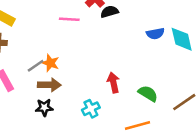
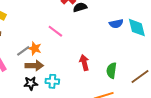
pink line: (69, 19) -> (55, 31), moved, turned 35
green semicircle: (148, 93) -> (112, 70), turned -112
cyan cross: (91, 109) -> (52, 81), moved, turned 32

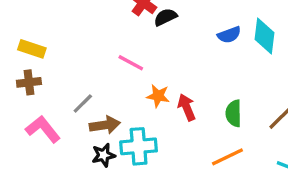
cyan diamond: (137, 28) -> (264, 36), turned 30
orange star: (35, 48) -> (158, 96), moved
cyan cross: (52, 81) -> (139, 146), size x1.5

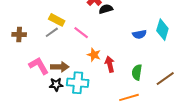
blue semicircle: (229, 35) -> (139, 34), moved
yellow rectangle: (32, 49) -> (57, 20), moved
gray line: (83, 104) -> (52, 32), moved
pink L-shape: (43, 129) -> (39, 66), moved

